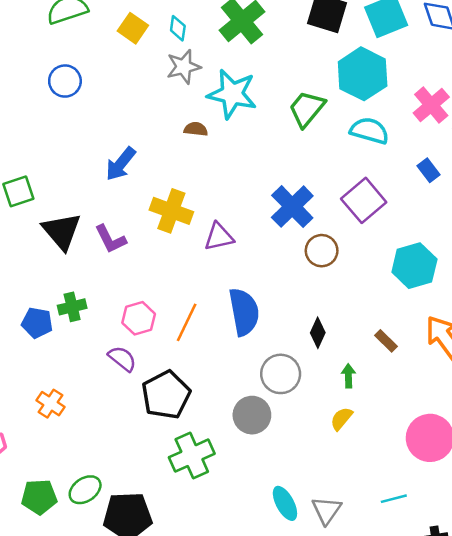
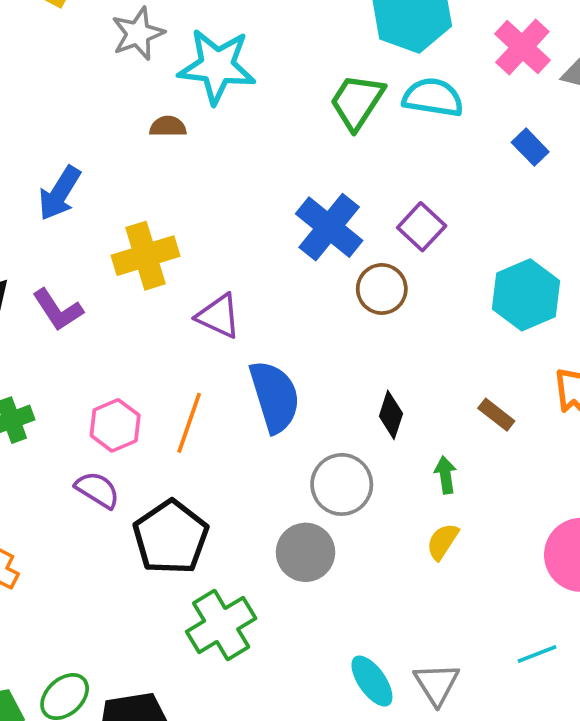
green trapezoid: (307, 109) -> (357, 102), moved
purple square: (364, 200) -> (422, 227), moved, size x0.7
yellow cross: (171, 211) -> (146, 256), turned -30
purple triangle: (219, 237) -> (219, 316), moved, turned 44

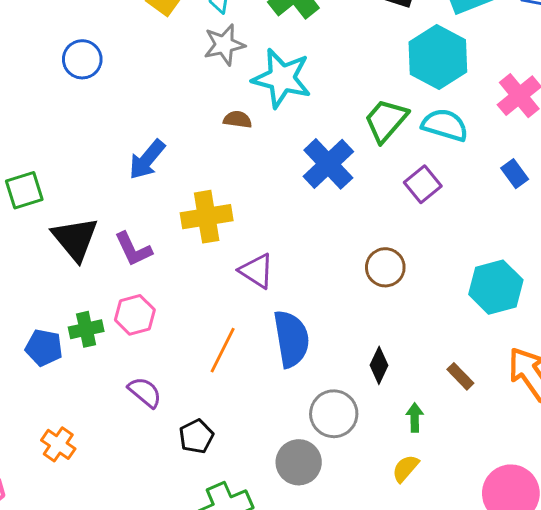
blue cross: (329, 227) -> (328, 164), moved
purple square: (422, 227) -> (423, 184), moved
pink hexagon: (115, 425) -> (135, 315), moved
black pentagon: (171, 537) -> (196, 436), size x0.6

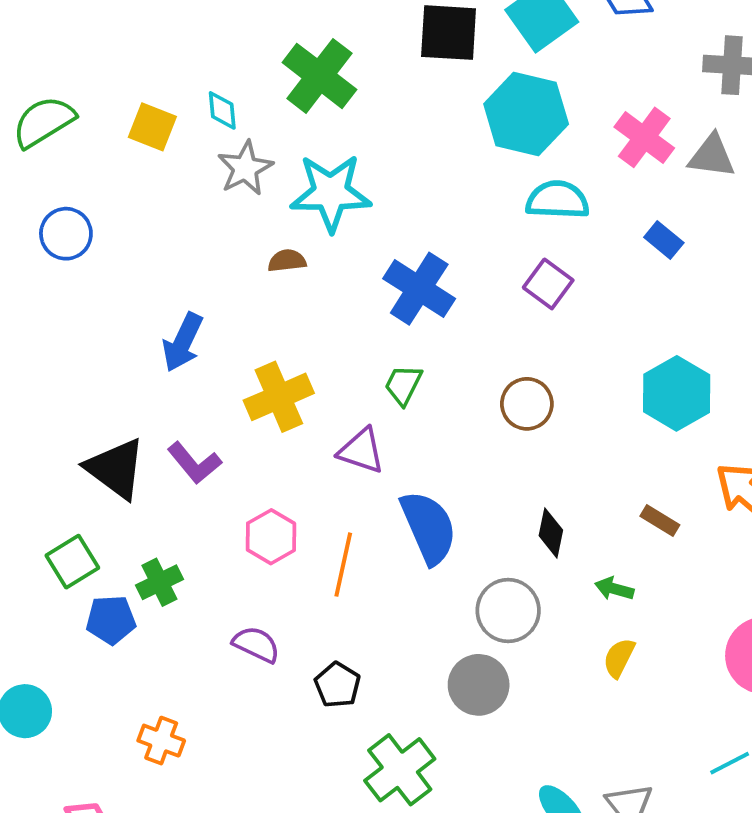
green trapezoid: (386, 120) -> (403, 385), moved, size x0.7
green square: (24, 190) -> (72, 562), moved
pink hexagon: (135, 315) -> (271, 537), moved
green arrow: (415, 417) -> (614, 589), turned -60

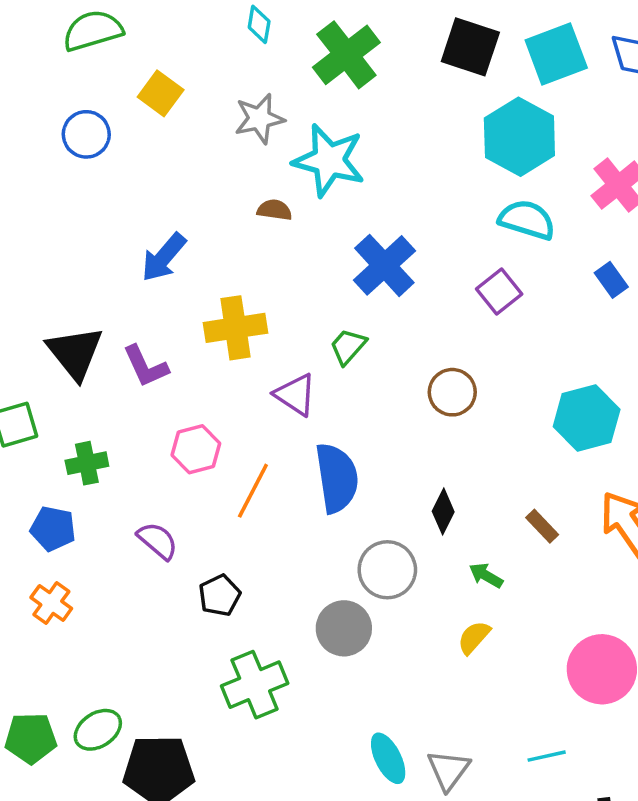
cyan diamond: (222, 110) -> (259, 24), moved
yellow square: (152, 127) -> (161, 93), moved
blue pentagon: (111, 620) -> (53, 529), moved

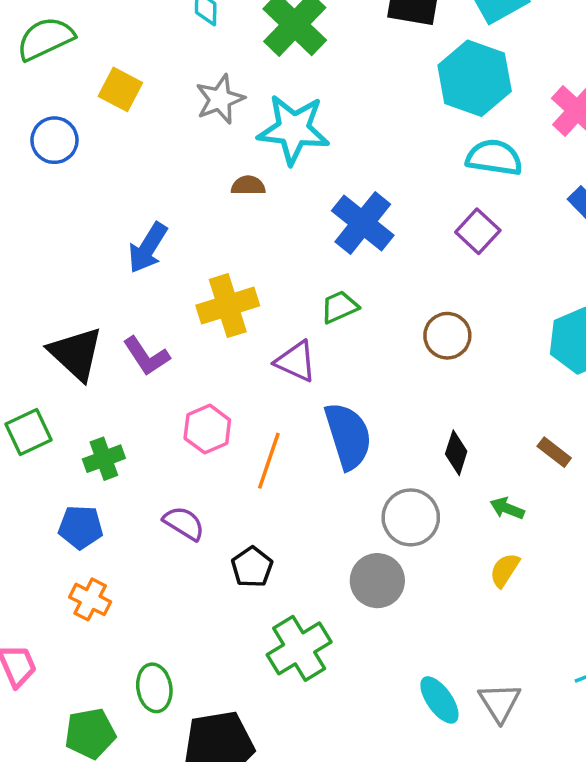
green trapezoid: (348, 346) -> (339, 307), turned 33
green ellipse: (98, 730) -> (154, 688), moved, turned -57

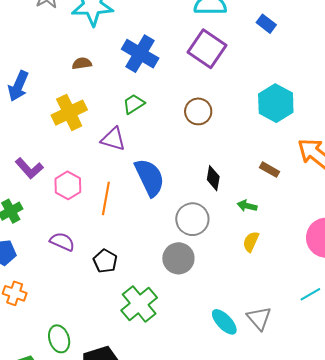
brown semicircle: (248, 185) -> (82, 63), moved
purple square: (478, 231) -> (207, 49), size x1.5
purple L-shape: (146, 356) -> (29, 168), moved

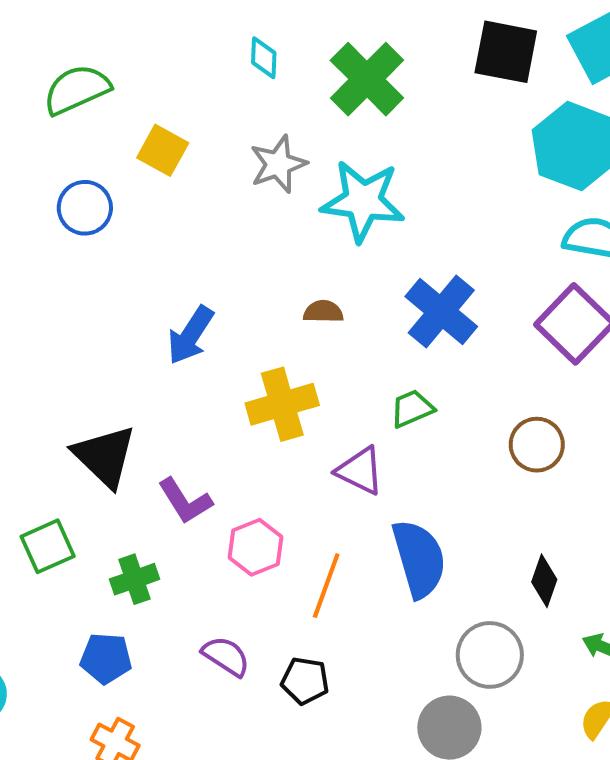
black pentagon: (105, 261) -> (305, 681), moved, turned -30

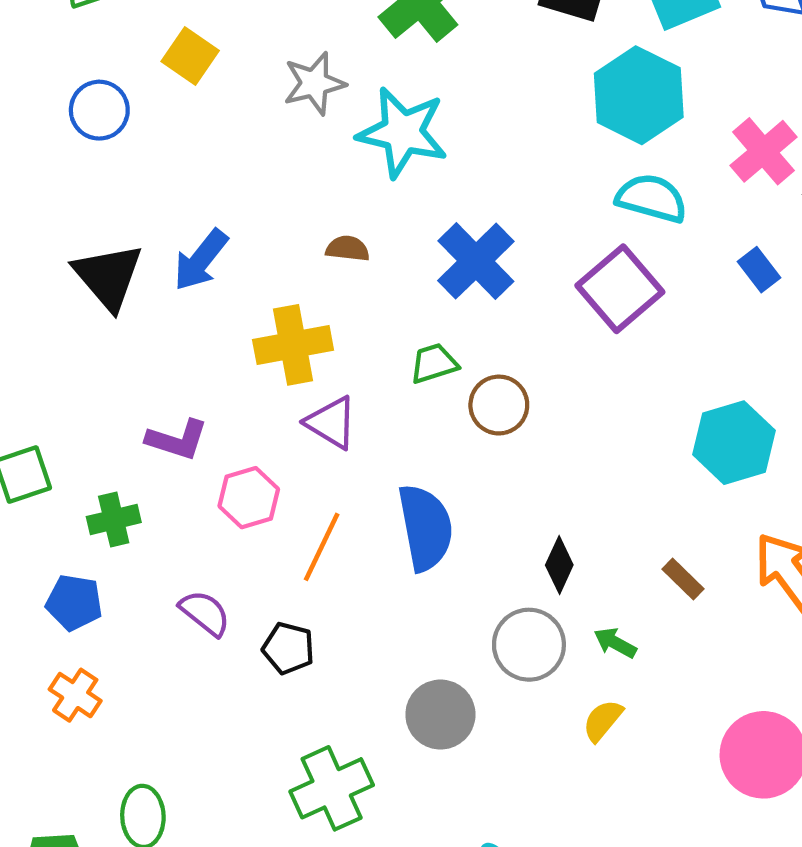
brown circle: (537, 445) -> (499, 405), moved
black triangle: (105, 456) -> (108, 276), moved
purple triangle: (360, 471) -> (331, 423), moved
purple L-shape: (185, 501) -> (177, 440), turned -46
gray circle: (490, 655) -> (529, 645), moved

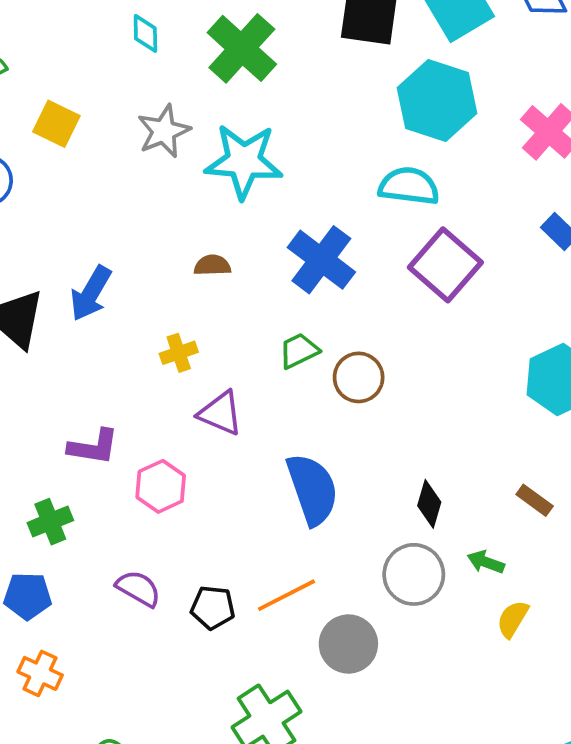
cyan semicircle: (652, 198) -> (409, 186), moved
yellow cross: (293, 345) -> (179, 353), size x0.6
orange line: (322, 547) -> (287, 595), moved, turned 46
yellow semicircle: (603, 720) -> (513, 619), moved

